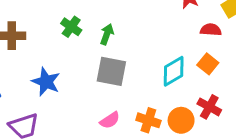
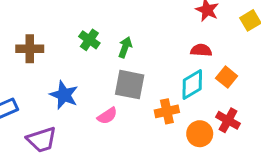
red semicircle: (211, 30) -> (201, 50), moved
pink semicircle: (110, 120) -> (107, 116), moved
orange cross: (148, 120) -> (167, 111), moved, turned -30

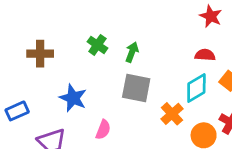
orange cross: (167, 111) -> (172, 114), turned -30
pink semicircle: (107, 116) -> (103, 130), moved, turned -36

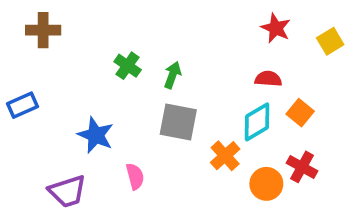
brown cross: (40, 54) -> (43, 30), moved
blue rectangle: (17, 111) -> (22, 105), moved
pink semicircle: (103, 130) -> (135, 176), turned -36

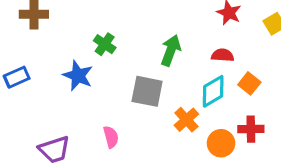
green arrow: (173, 75) -> (171, 50), moved, size x1.4
blue star: (96, 135) -> (78, 76), moved
red cross: (302, 167) -> (251, 129), turned -30

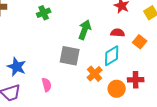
green cross: (105, 44) -> (44, 13), moved, turned 32
blue star: (78, 76) -> (17, 67), moved
orange square: (249, 83) -> (140, 42), moved

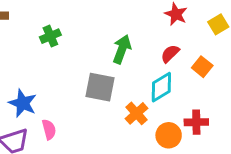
green cross: (44, 13) -> (50, 36), moved
red semicircle: (118, 33) -> (170, 54), turned -48
pink semicircle: (47, 85) -> (49, 129), moved

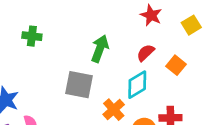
green cross: (50, 36) -> (32, 36), turned 30

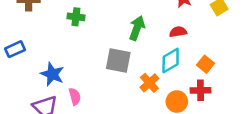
red semicircle: (146, 53) -> (178, 32), turned 35
orange square: (176, 65) -> (205, 64), moved

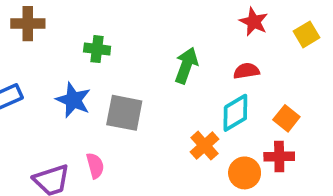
gray square: (118, 60) -> (124, 113), moved
blue star: (52, 74) -> (73, 100), moved

